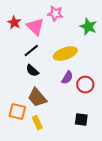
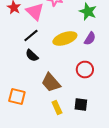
purple semicircle: (67, 78) -> (90, 38), moved
brown trapezoid: (37, 98) -> (51, 82), moved
yellow rectangle: (37, 123) -> (57, 108), moved

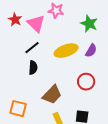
black semicircle: (32, 56) -> (33, 68), turned -128
brown trapezoid: (51, 82) -> (52, 95), turned -95

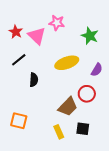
black line: (32, 48) -> (19, 60), moved
purple semicircle: (91, 51) -> (97, 70), moved
brown trapezoid: (52, 95) -> (68, 107), moved

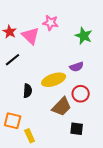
yellow ellipse: (67, 63) -> (54, 80), moved
purple semicircle: (97, 70) -> (77, 67), moved, turned 40
black semicircle: (34, 80) -> (28, 91), moved
yellow rectangle: (59, 132) -> (30, 136), moved

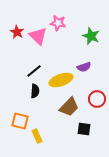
black line: (13, 60) -> (34, 71), moved
red circle: (81, 94) -> (97, 99), moved

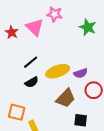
red star: (17, 32) -> (12, 32), moved
purple semicircle: (84, 67) -> (81, 73), moved
black semicircle: (35, 91) -> (32, 82), turned 56

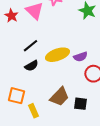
brown trapezoid: (66, 98) -> (59, 97), moved

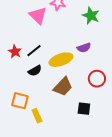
red star: (11, 16) -> (15, 52), moved
purple semicircle: (80, 57) -> (84, 48), moved
brown trapezoid: (59, 97) -> (63, 87), moved

